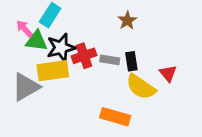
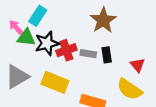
brown star: (127, 21) -> (103, 20), size x1.6
yellow rectangle: (53, 71) -> (55, 82), moved, turned 30
yellow semicircle: (141, 87) -> (130, 89), moved

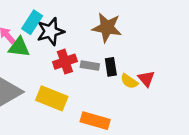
brown star: (103, 20) -> (107, 28), turned -30
black star: (47, 43) -> (51, 31), moved
yellow semicircle: (130, 89) -> (129, 81), moved, size x0.6

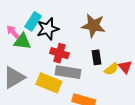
red cross: (65, 62) -> (59, 53), turned 36
gray rectangle: (90, 66) -> (68, 72), moved, size x1.6
yellow semicircle: (129, 81) -> (111, 69), turned -72

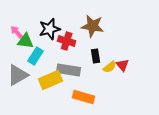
cyan rectangle: (33, 21) -> (36, 56), moved
red cross: (59, 53) -> (67, 41), moved
yellow rectangle: (49, 83) -> (51, 80), turned -45

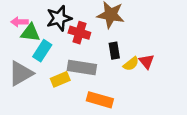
pink arrow: (17, 32) -> (20, 22), turned -48
yellow rectangle: (51, 80) -> (60, 79), size x0.7

